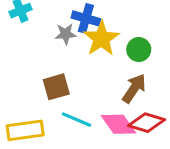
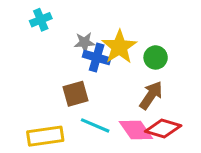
blue cross: (86, 18) -> (97, 57), moved

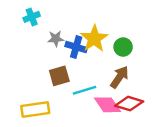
gray star: (85, 42) -> (56, 39), moved
cyan line: (95, 125) -> (85, 90), moved, turned -40

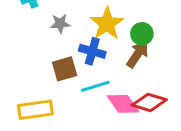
blue cross: (76, 47) -> (92, 51), moved
brown arrow: (119, 77) -> (138, 54), moved

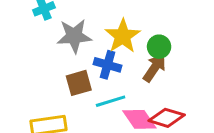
gray star: (60, 24) -> (74, 36), size x1.6

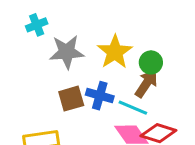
blue cross: (108, 65) -> (100, 96), moved
cyan line: (111, 101) -> (133, 108), moved, turned 40

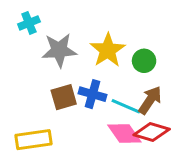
brown arrow: (146, 84) -> (150, 100), moved

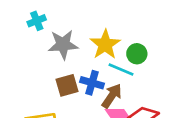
brown arrow: (150, 100) -> (112, 96), moved
cyan line: (126, 106) -> (121, 70), moved

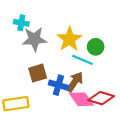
cyan cross: (37, 21) -> (21, 23), moved, turned 32
blue cross: (92, 83) -> (58, 85), moved

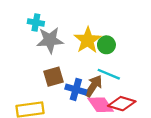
green circle: (96, 47) -> (106, 45), moved
cyan line: (82, 60) -> (109, 74), moved

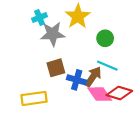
cyan cross: (36, 22) -> (39, 18), turned -32
yellow star: (88, 40) -> (78, 16), moved

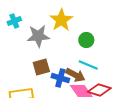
cyan cross: (39, 18) -> (14, 21), moved
brown arrow: (93, 77) -> (75, 75), turned 84

